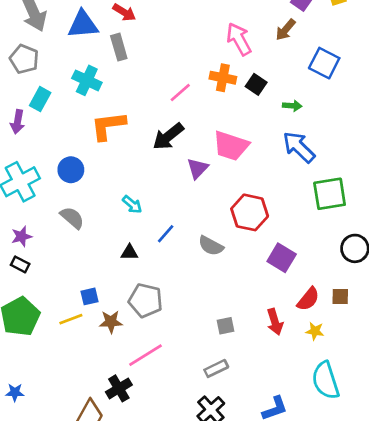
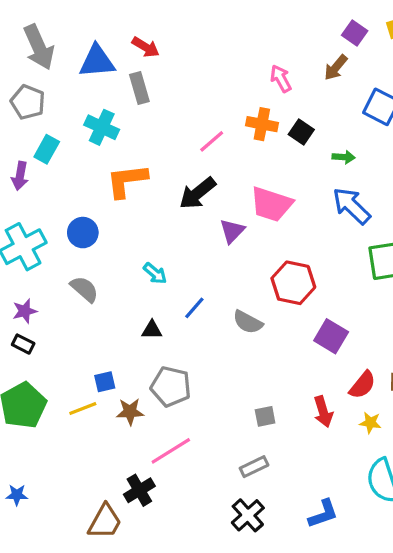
pink arrow: (239, 39) -> (281, 79), size x0.7

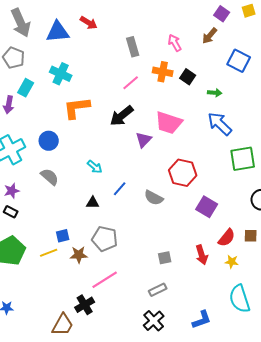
gray rectangle: (139, 88) -> (133, 47), moved

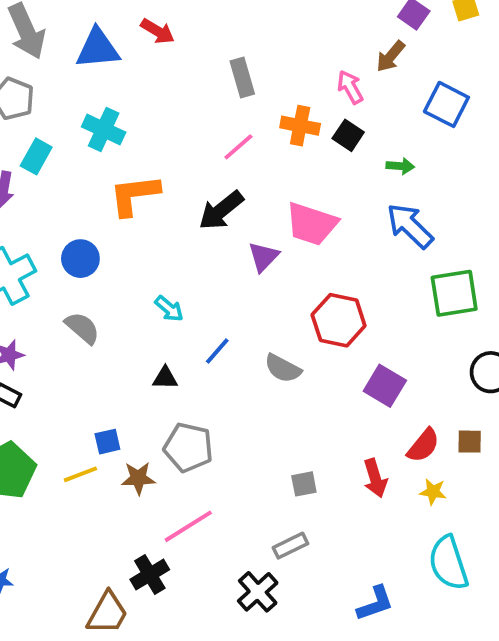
pink arrow: (175, 43) -> (350, 87), moved
black cross: (154, 321) -> (258, 592), moved

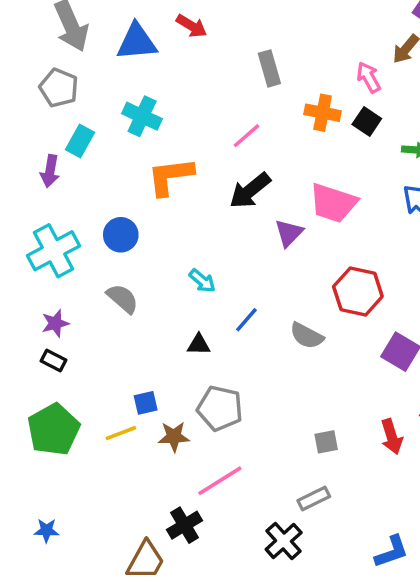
pink line: (238, 147) -> (246, 136), moved

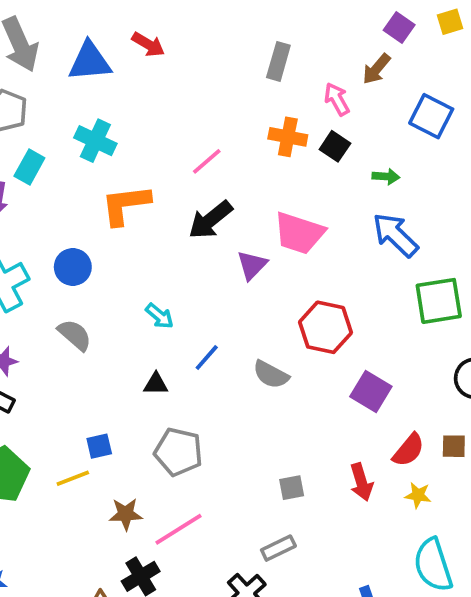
gray rectangle: (269, 68) -> (278, 61), moved, turned 32
brown star: (174, 437) -> (126, 514), moved

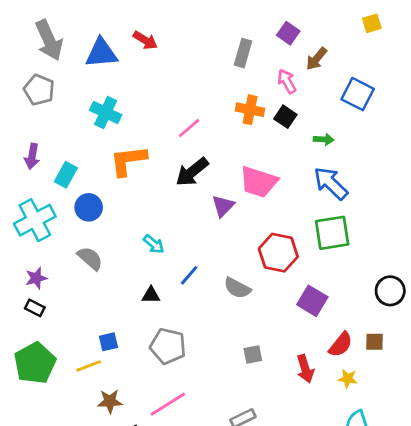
purple square: (399, 27) -> (288, 33), moved
cyan rectangle: (29, 167) -> (66, 175), moved
green square: (439, 301) -> (332, 233), moved
gray square: (292, 488) -> (253, 355), moved
brown star: (126, 514) -> (110, 401), moved

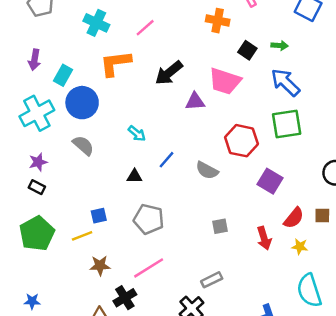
black square: (285, 117) -> (247, 50), moved
pink line: (189, 128) -> (145, 28), moved
purple triangle: (223, 206) -> (195, 101), turned 42
blue circle: (89, 207) -> (82, 103), size x1.4

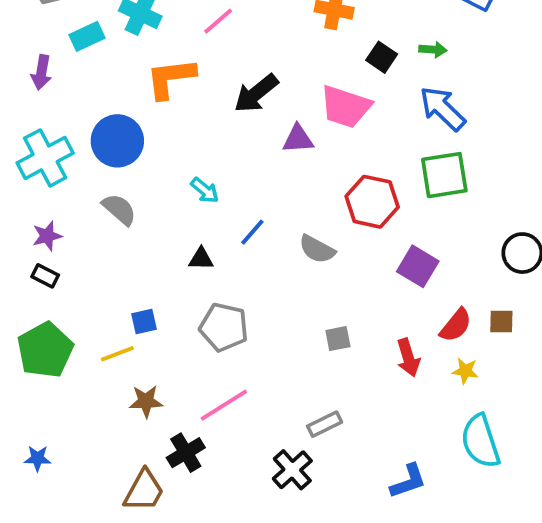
cyan rectangle: (63, 75) -> (87, 36), moved, turned 36

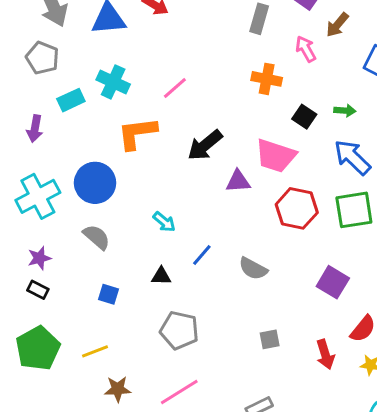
red hexagon: (372, 202) -> (297, 208), moved
blue square: (144, 321) -> (109, 294), moved, turned 30

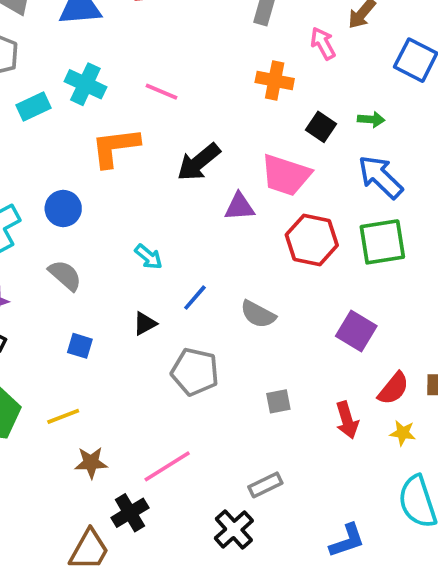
pink line: (175, 88) -> (162, 92), turned 64
blue circle: (95, 183) -> (63, 209), size x0.7
black triangle: (161, 276) -> (145, 324), turned -30
gray pentagon: (179, 330) -> (195, 372), moved

